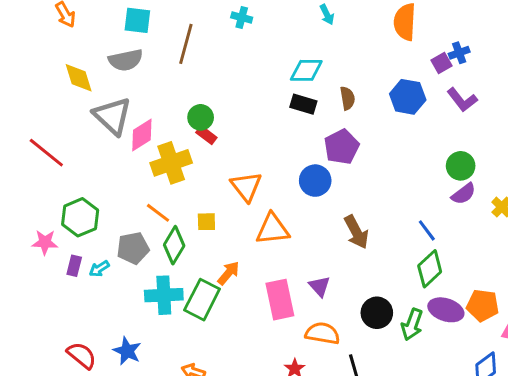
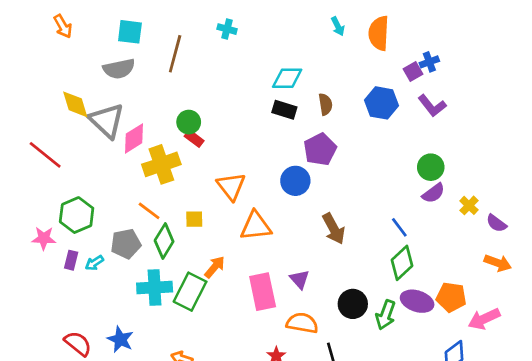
cyan arrow: (327, 15) -> (338, 26), moved
yellow diamond: (79, 78) -> (75, 104), moved

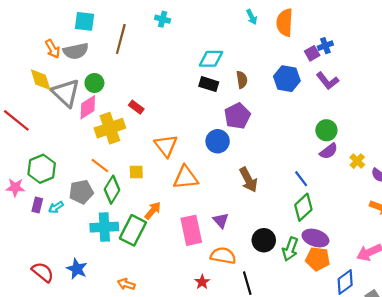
orange arrow: (63, 26) -> (53, 49), moved
green circle: (189, 122) -> (94, 83), moved
orange pentagon: (451, 297) -> (318, 259), moved

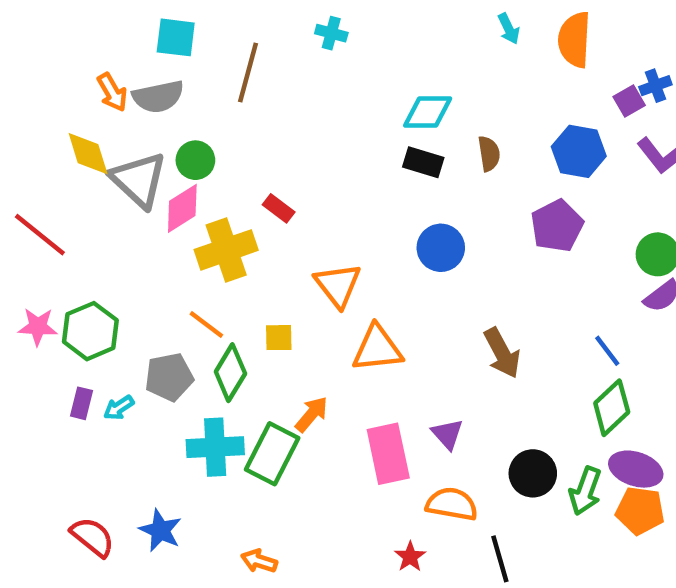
purple pentagon: (237, 116) -> (557, 226), moved
blue circle: (218, 141) -> (441, 248), moved
pink star: (15, 187) -> (38, 327), moved

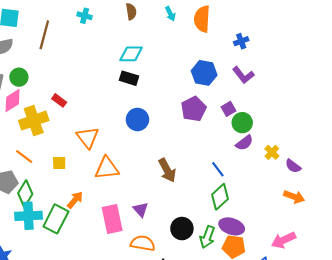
purple square: (629, 101) -> (228, 109), moved
brown semicircle: (489, 154) -> (131, 12), moved
green diamond: (230, 373) -> (25, 194), moved

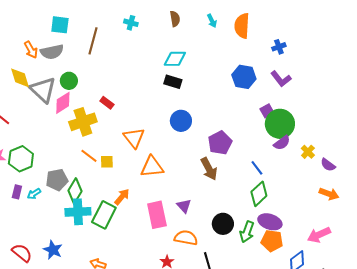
purple pentagon: (194, 109) -> (220, 143), moved
green circle: (242, 123) -> (280, 124), size x1.5
orange line: (24, 157) -> (89, 156), moved

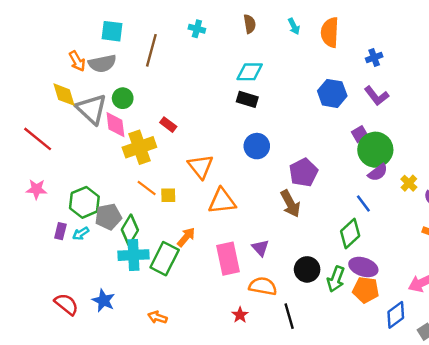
pink diamond: (63, 103) -> (115, 125), turned -65
green hexagon: (21, 159) -> (84, 202), moved
blue line: (257, 168) -> (363, 204), moved

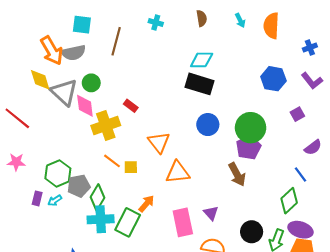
orange arrow: (77, 61) -> (52, 51), size x1.6
black rectangle: (247, 99) -> (200, 84), size x1.5
green circle: (375, 150) -> (251, 128), moved

